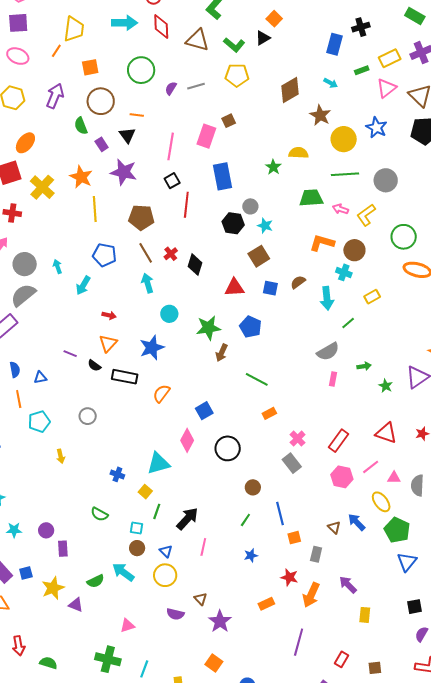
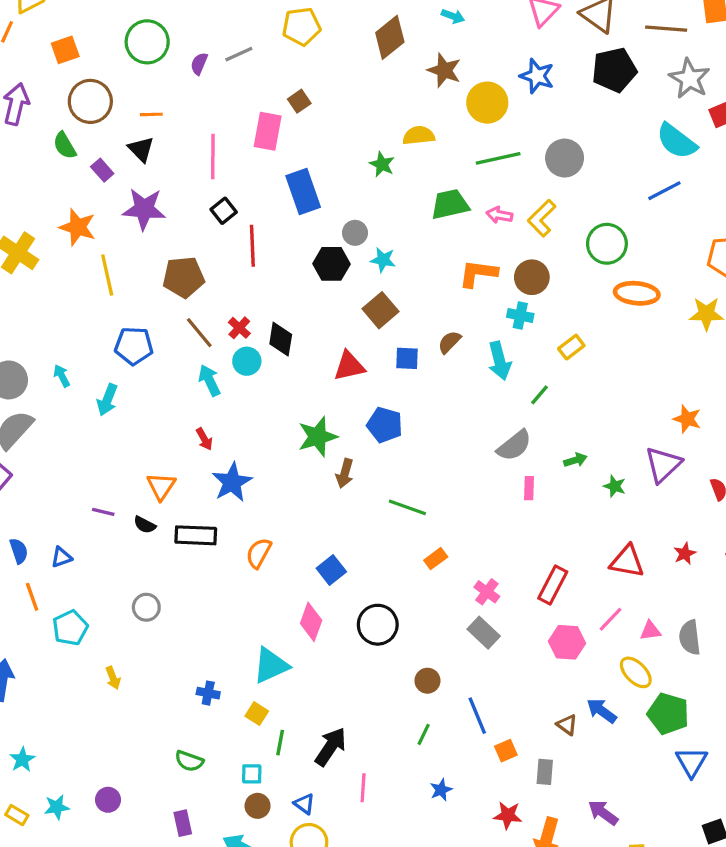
cyan circle: (169, 314) -> (247, 361), moved
red arrow: (109, 315) -> (204, 439), moved, turned 56
purple rectangle: (63, 549) -> (183, 823), moved

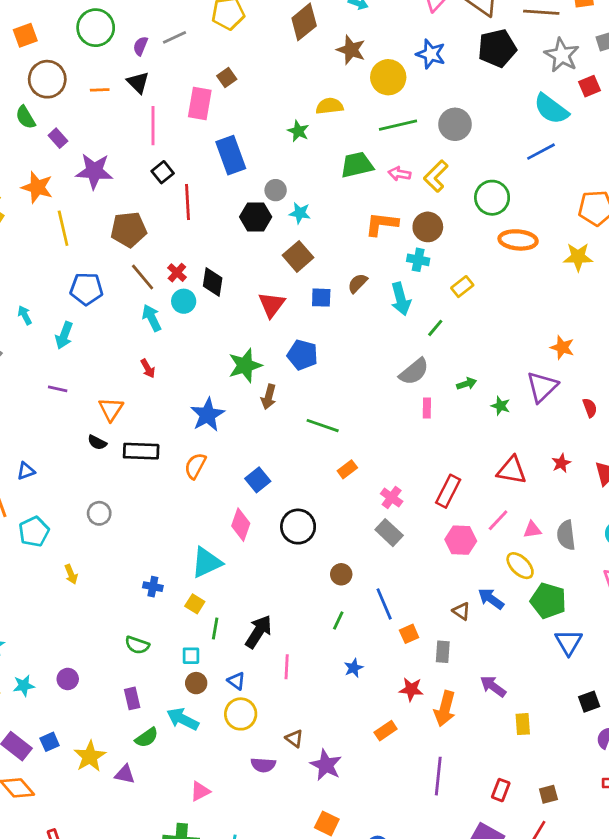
black triangle: (141, 149) -> (138, 82), moved
red triangle: (349, 366) -> (272, 305), turned -40
blue star: (232, 482) -> (207, 415), moved
purple line: (103, 512) -> (58, 389), moved

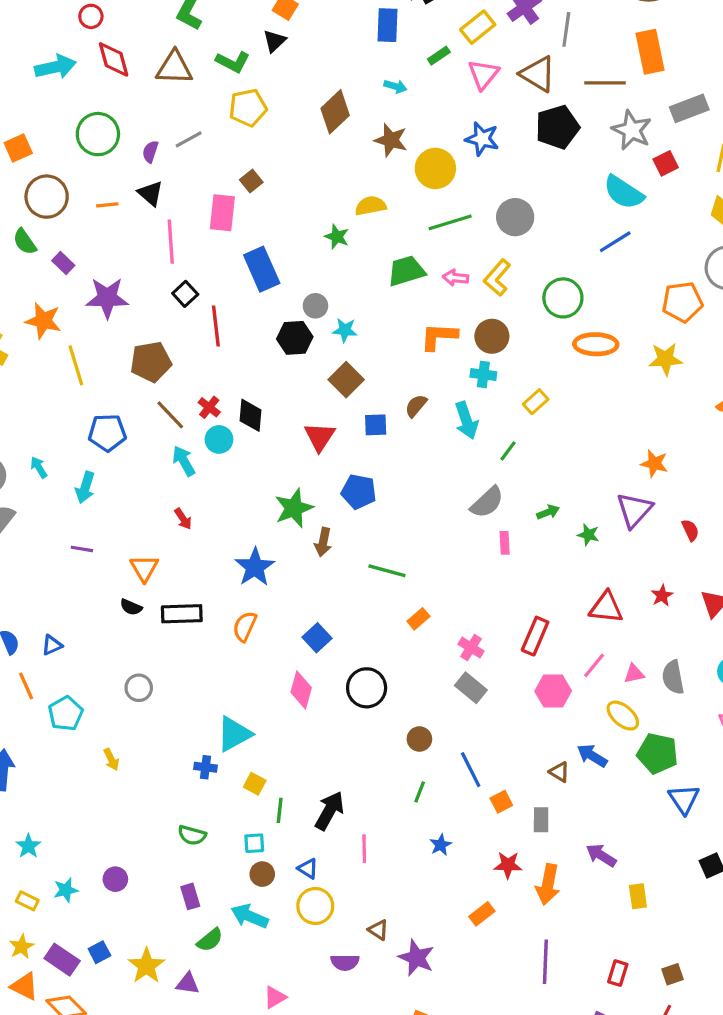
cyan triangle: (206, 562) -> (234, 734), moved

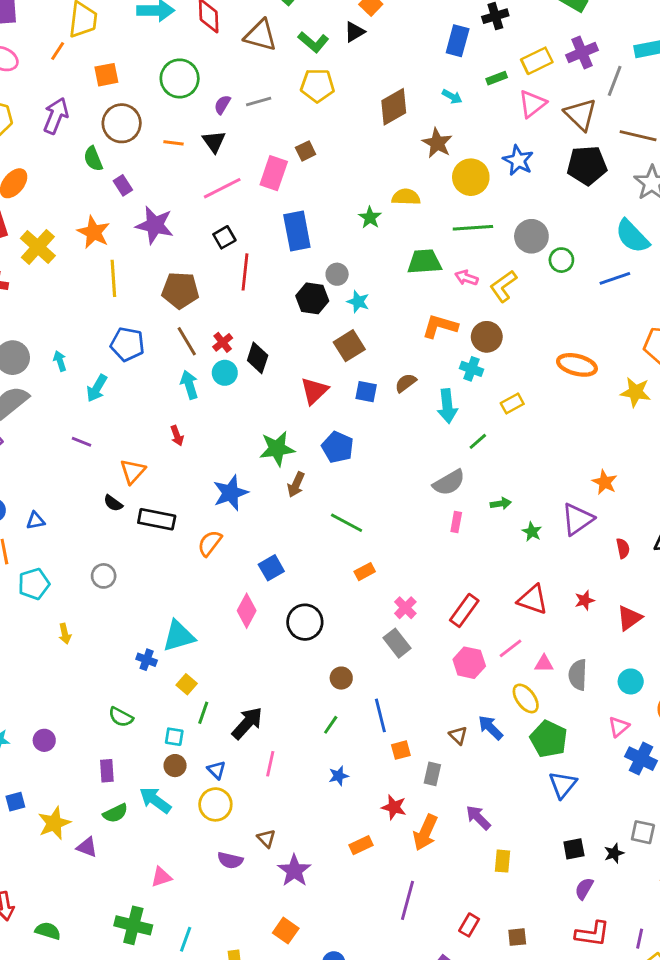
pink line: (171, 242) -> (222, 188), turned 54
green circle: (563, 298) -> (561, 260), moved, size x0.7

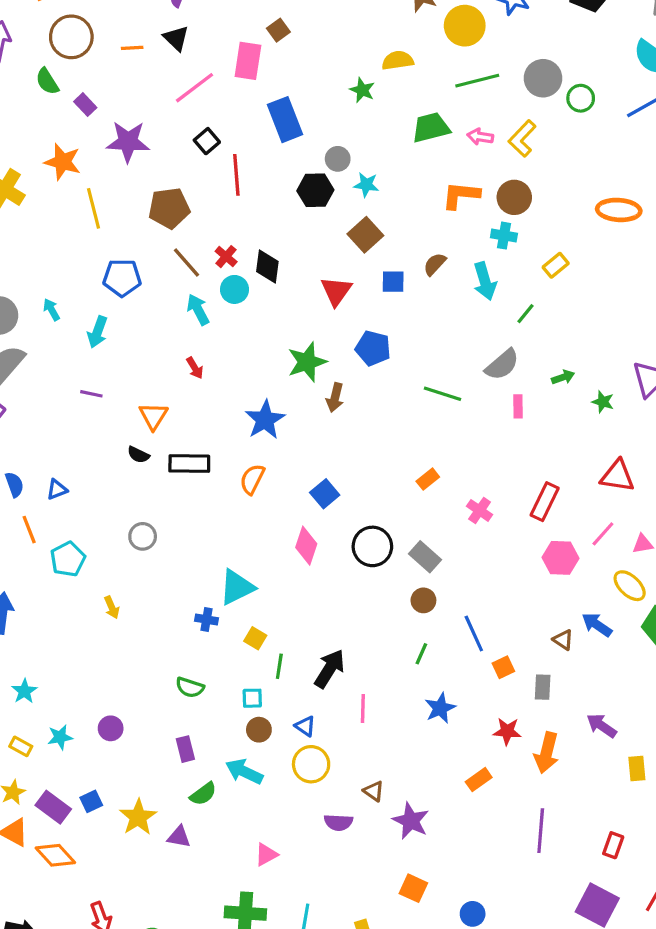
green line: (347, 523) -> (443, 394), moved
gray rectangle: (397, 643) -> (425, 557), moved
blue star: (339, 776) -> (440, 708), size x1.4

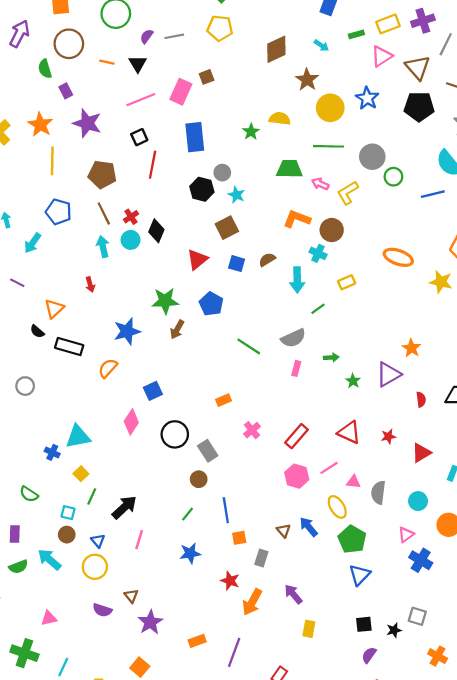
orange rectangle: (479, 780) -> (197, 641), moved

